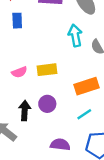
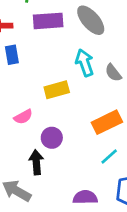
yellow rectangle: (47, 70) -> (57, 90), moved
purple circle: (47, 104) -> (52, 138), moved

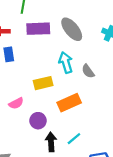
orange rectangle: (107, 122) -> (69, 103), moved
cyan line: (109, 157) -> (74, 139), moved
black arrow: (36, 162) -> (51, 142), moved

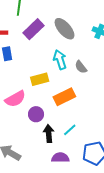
purple rectangle: (38, 29) -> (33, 29), turned -40
pink semicircle: (16, 103) -> (15, 99), size x1.5

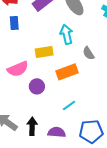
gray semicircle: (81, 67) -> (88, 53), moved
black arrow: (49, 133) -> (32, 126), moved

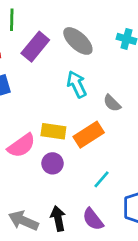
yellow rectangle: (44, 52) -> (53, 131), moved, turned 30
purple semicircle: (57, 132) -> (93, 219), turned -120

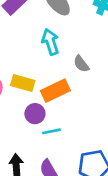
purple circle: (53, 163) -> (35, 114), moved
cyan line: (101, 179) -> (52, 131), moved, turned 30

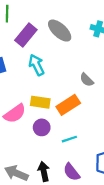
cyan arrow: (50, 42) -> (37, 65), moved
purple circle: (35, 114) -> (42, 127), moved

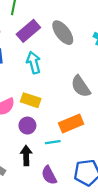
gray semicircle: (87, 80) -> (81, 86), size x1.5
orange rectangle: (68, 105) -> (71, 123), moved
black arrow: (44, 171) -> (26, 155), moved

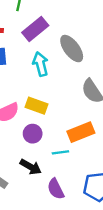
gray ellipse: (63, 33) -> (72, 49), moved
black arrow: (26, 155) -> (31, 167), turned 120

